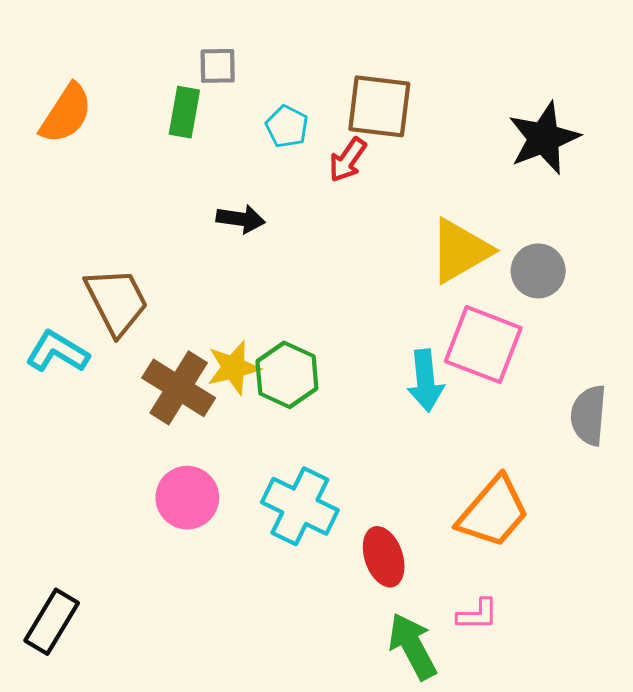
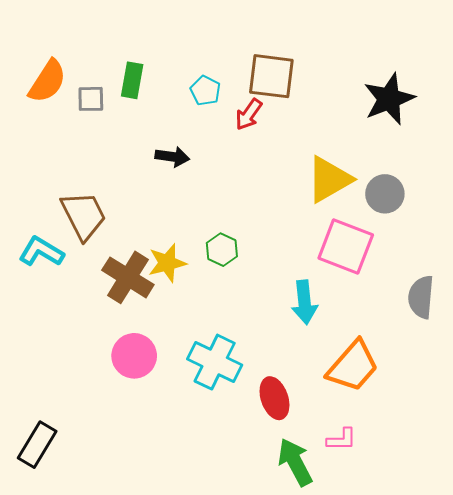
gray square: (218, 66) -> (91, 99), moved
green hexagon: (287, 375) -> (222, 250), moved, size x0.7
cyan arrow: (425, 381) -> (304, 302), moved

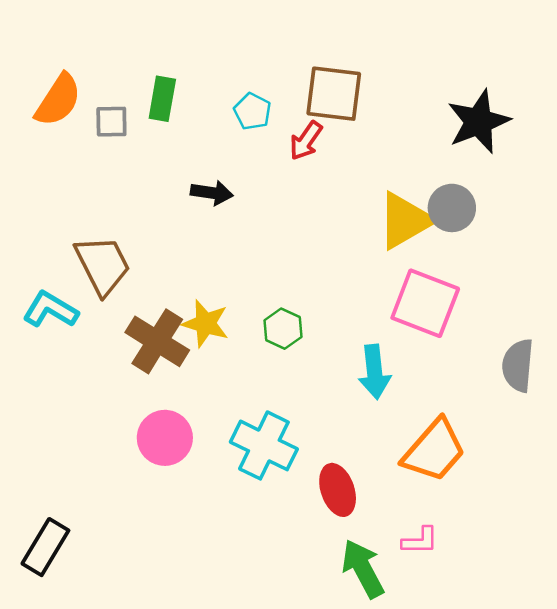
gray circle: (385, 194) -> (452, 208), moved
green hexagon: (222, 250) -> (283, 329), moved
yellow star: (167, 263) -> (205, 324), turned 30

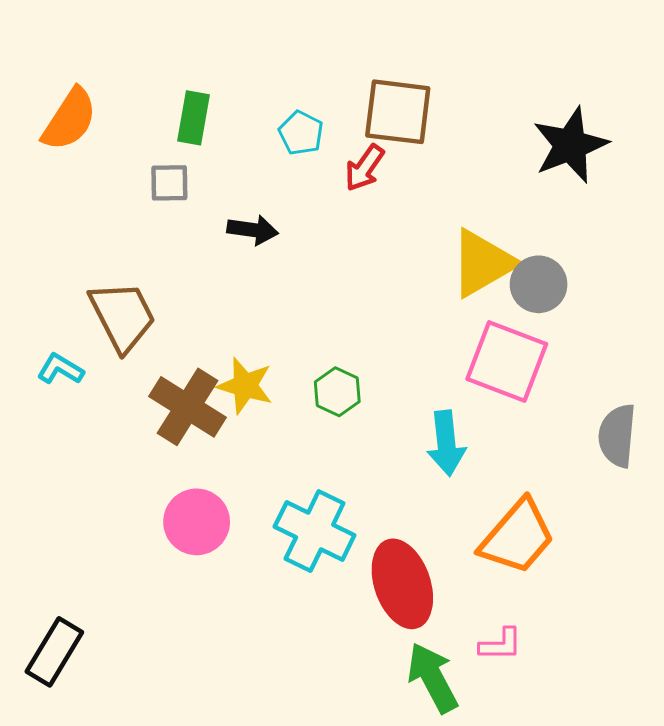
gray square: (111, 122) -> (169, 183), moved
gray circle: (452, 208) -> (539, 284), moved
cyan L-shape: (51, 310) -> (60, 369), size x0.7
red ellipse: (338, 490) -> (402, 584), size x1.4

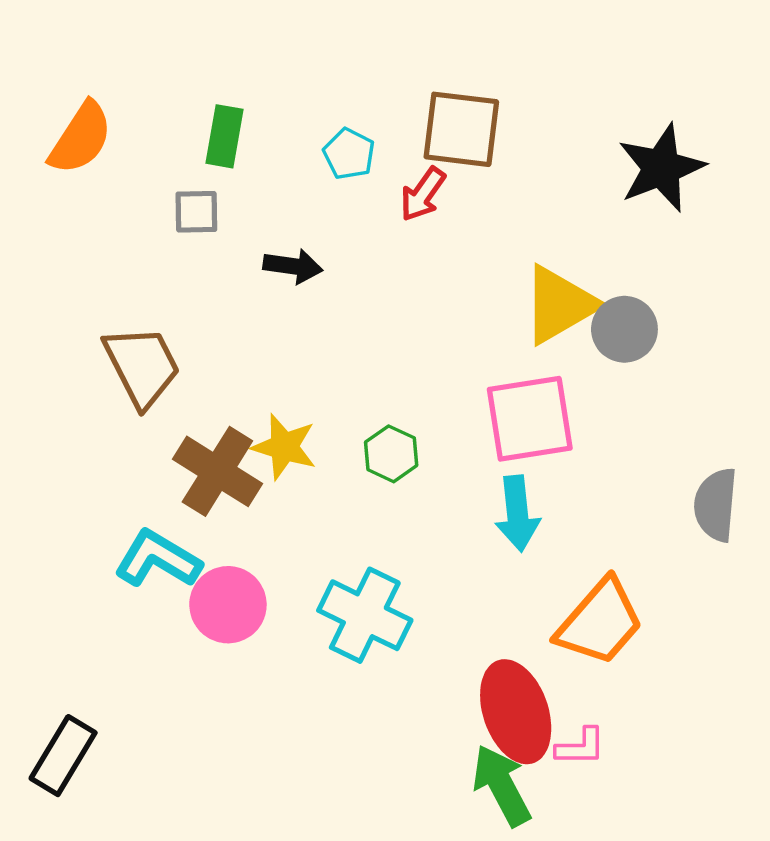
pink square: (507, 361) -> (530, 419), moved, turned -30
cyan L-shape: (60, 369) -> (158, 559), moved, size x1.6
red ellipse: (402, 584) -> (516, 712), moved

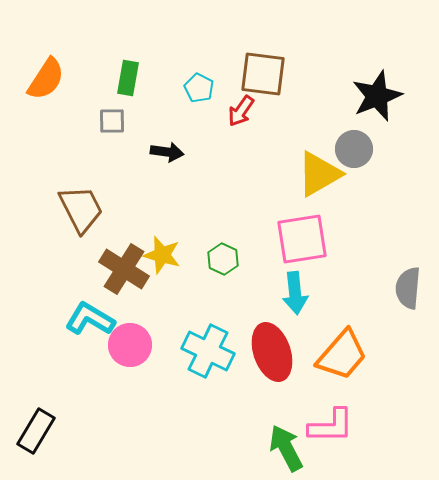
gray circle: (624, 329) -> (354, 149), moved
red ellipse: (516, 712) -> (272, 352), moved
pink L-shape: (581, 747) -> (331, 426), size x1.6

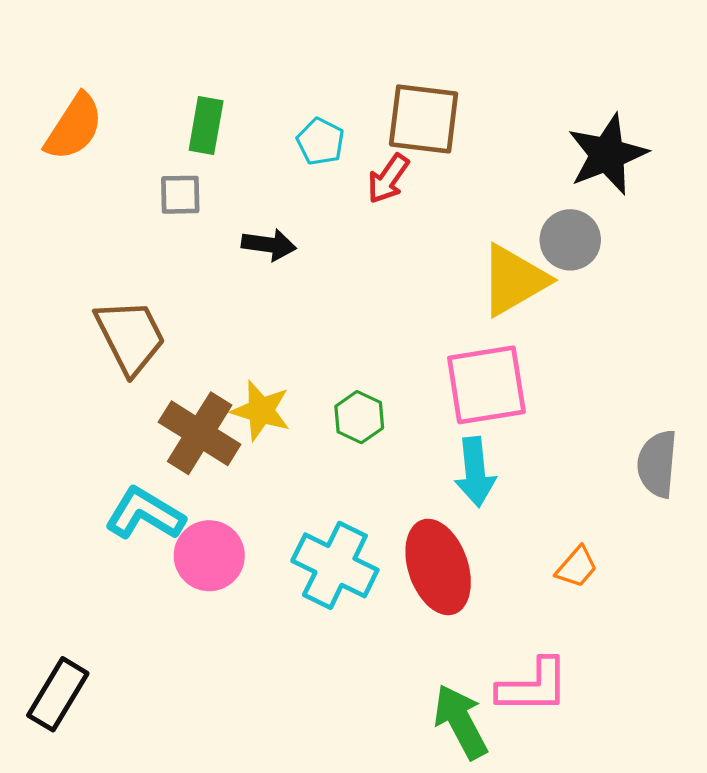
orange trapezoid: (342, 355) -> (577, 567), moved, size x0.5

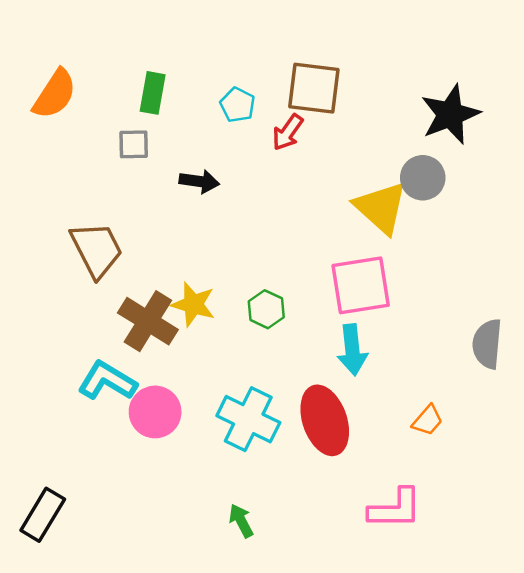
yellow triangle: (514, 280) -> (381, 208), turned -48
green arrow: (461, 722) -> (241, 521), moved, size x0.6

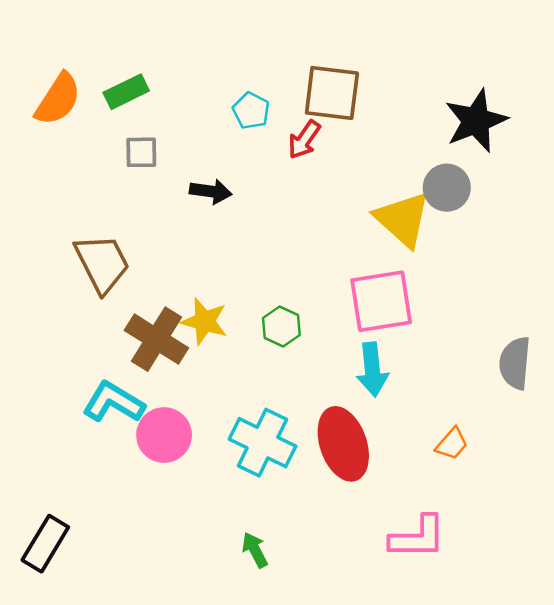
green rectangle: (153, 93) -> (126, 92), moved, turned 54

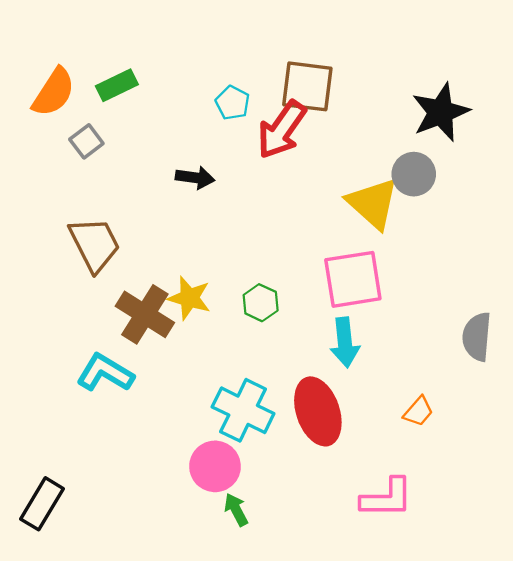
red arrow: (304, 140) -> (282, 130), size x1.6
gray square: (141, 152) -> (86, 141), moved, turned -36
pink circle: (164, 435) -> (215, 466), moved

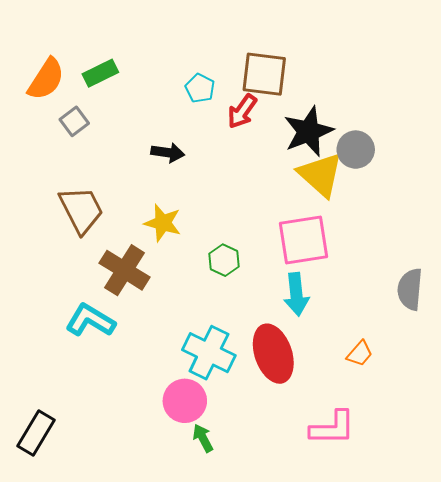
black star: (441, 112) -> (308, 131), moved
red arrow: (282, 130) -> (242, 111), size x0.7
yellow star: (189, 298) -> (163, 223), moved

